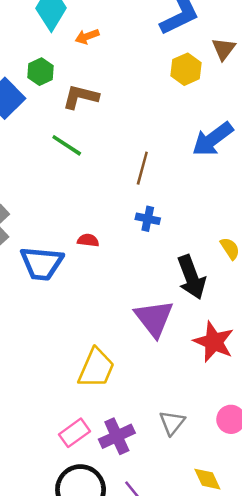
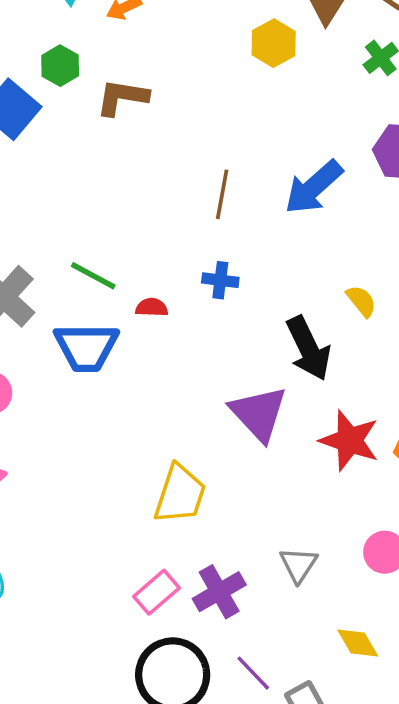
blue arrow: (213, 139) -> (314, 187), moved
green line: (67, 145) -> (93, 276), moved
blue cross: (148, 219) -> (220, 280), moved

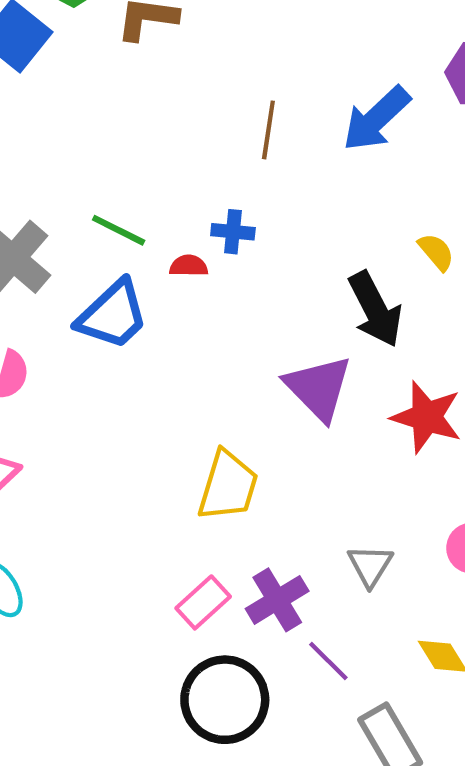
blue cross: (220, 280) -> (233, 232), moved
blue trapezoid: (86, 347) -> (113, 315), turned -42
purple line: (253, 673) -> (328, 661), moved

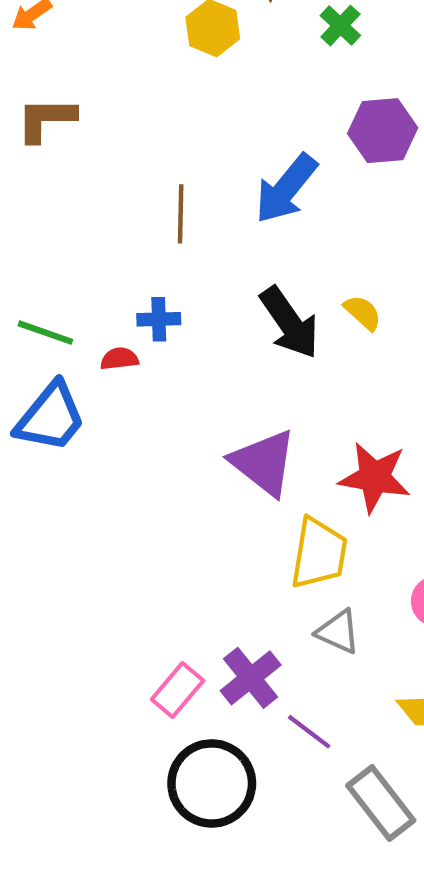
black arrow: (375, 309) -> (289, 323), moved
yellow trapezoid: (228, 486) -> (319, 553), moved
gray triangle: (370, 566) -> (338, 632), turned -30

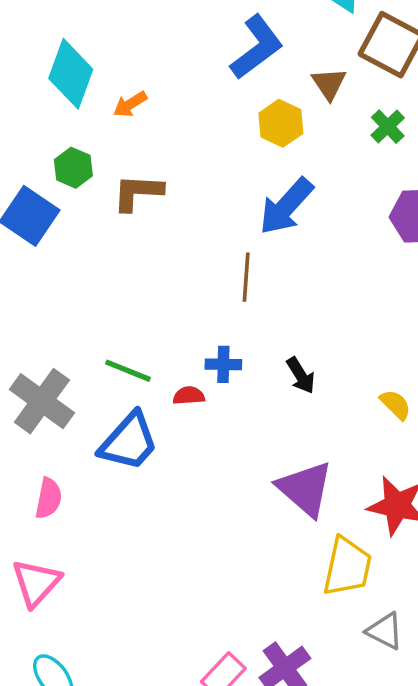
blue arrow: (286, 189) -> (286, 206), moved
yellow semicircle: (363, 313) -> (396, 405), moved
black arrow: (289, 323) -> (301, 375), moved, size x0.6
gray triangle: (338, 632) -> (385, 631), moved

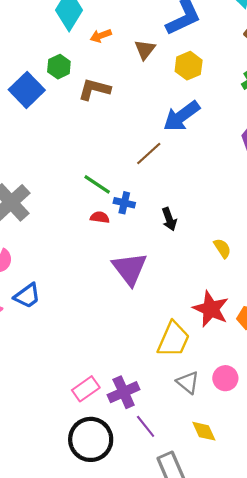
brown triangle: (329, 84) -> (145, 50), moved
brown line: (246, 277) -> (149, 154), turned 32
green line: (128, 371) -> (97, 184), moved
blue trapezoid: (129, 442) -> (27, 296), moved, size x0.7
purple triangle: (305, 489) -> (130, 269), moved

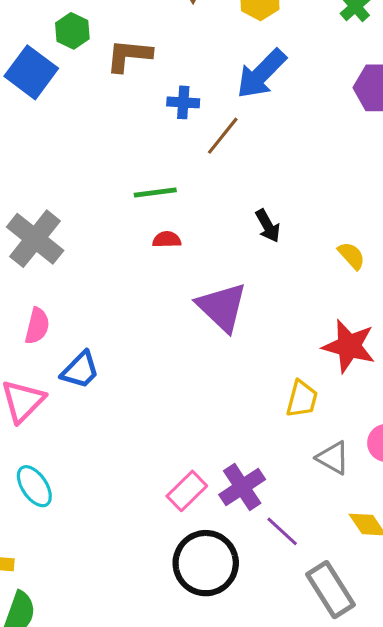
green line: (97, 184) -> (155, 192), turned -32
blue cross: (124, 203) -> (183, 102), moved
yellow trapezoid: (173, 339) -> (302, 399), size x0.7

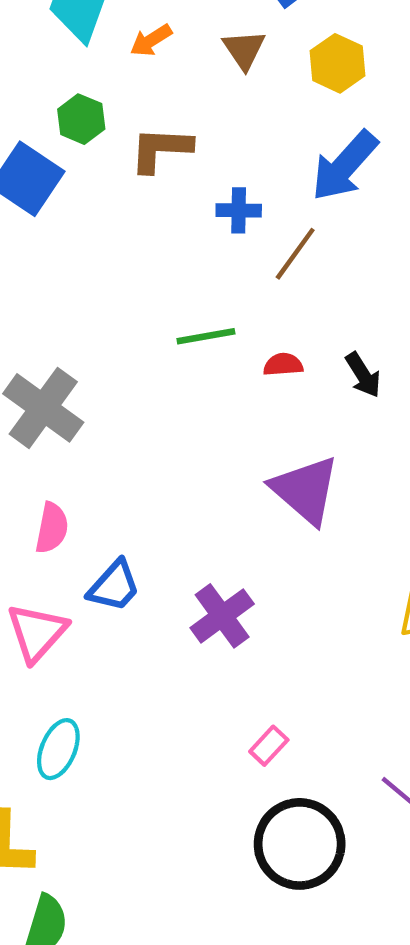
red semicircle: (167, 240) -> (283, 365), moved
cyan ellipse: (34, 486) -> (58, 749), turned 60
purple cross: (242, 487) -> (222, 616), moved
pink rectangle: (187, 491) -> (269, 746), size x0.7

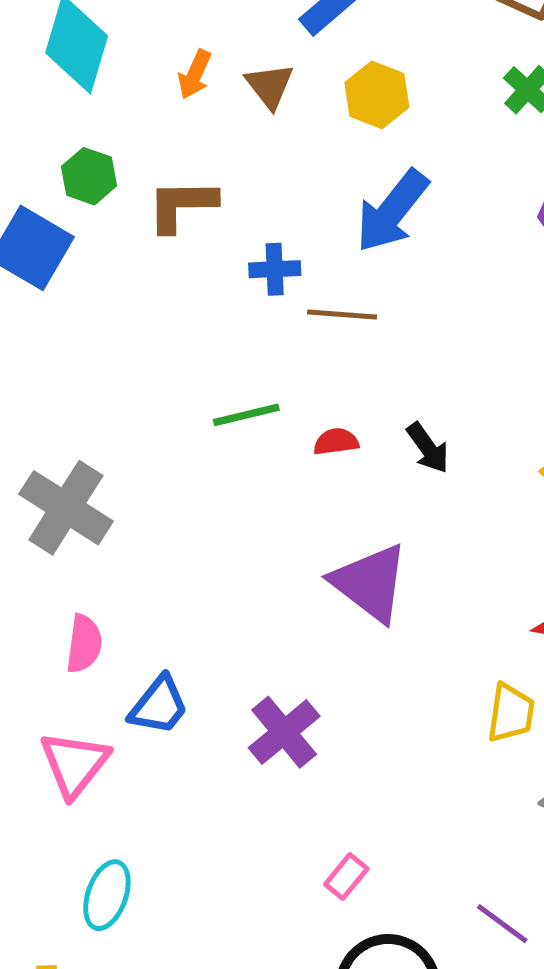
orange arrow: (151, 40) -> (195, 74), moved, turned -30
brown line: (295, 254) -> (342, 315), turned 62

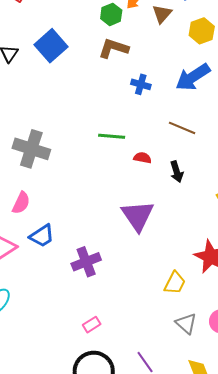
green hexagon: (89, 176) -> (111, 14), moved
brown line: (342, 315) -> (182, 128), moved
gray cross: (66, 508) -> (31, 149), turned -33

